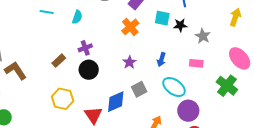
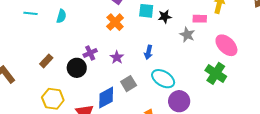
gray star: (203, 36) -> (187, 35), moved
purple cross: (85, 48) -> (90, 53), moved
pink rectangle: (196, 63) -> (200, 19), moved

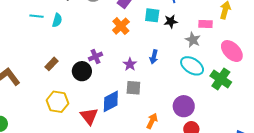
cyan semicircle: (61, 16) -> (57, 20), moved
purple star: (117, 57) -> (130, 64), moved
cyan ellipse: (163, 79) -> (192, 66), moved
gray square: (129, 84) -> (133, 88), turned 35

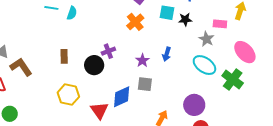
brown rectangle: (51, 64) -> (64, 56), turned -48

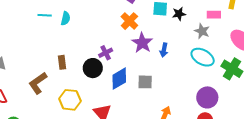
purple star: (142, 60) -> (142, 43), moved, size x1.5
brown L-shape: (21, 67) -> (38, 83), moved, turned -85
blue diamond: (122, 97) -> (119, 79), moved
purple circle: (194, 105) -> (207, 97), moved

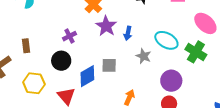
gray star: (202, 31) -> (144, 56), moved
black circle: (93, 68) -> (61, 61), moved
blue diamond: (119, 79) -> (87, 76), moved

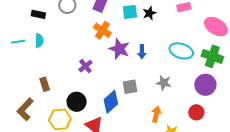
gray star: (144, 56) -> (164, 83), moved
black circle: (61, 61) -> (77, 102), moved
purple circle: (171, 81) -> (205, 85), moved

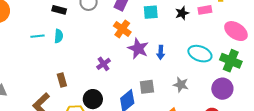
black star: (149, 13) -> (182, 13), moved

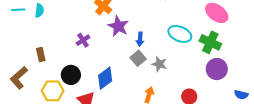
blue arrow: (161, 52) -> (140, 39), moved
gray square: (147, 87) -> (138, 58), moved, turned -35
purple circle: (222, 89) -> (217, 69), moved

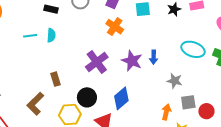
purple star: (118, 26) -> (132, 61), moved
purple cross: (83, 40) -> (97, 62), size x1.6
gray square: (138, 58) -> (188, 102), moved, turned 35

